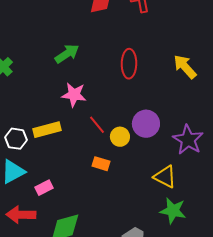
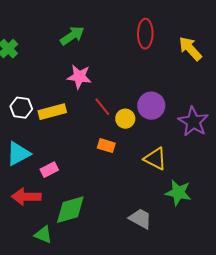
red ellipse: (129, 64) -> (145, 34), moved
white hexagon: (16, 139) -> (21, 108), moved
yellow triangle: (165, 177) -> (155, 159), moved

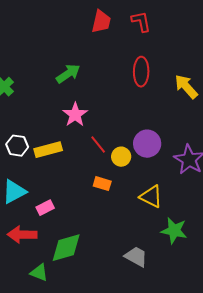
pink star: (79, 77) -> (75, 115), turned 30

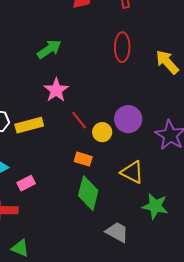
green diamond: (66, 248) -> (88, 193), moved, turned -60

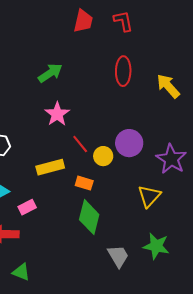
yellow rectangle: (29, 125) -> (50, 167), moved
yellow triangle: (132, 172) -> (149, 196), moved, turned 45
green star: (155, 206) -> (156, 246), moved
gray trapezoid: (117, 232) -> (118, 256), turned 30

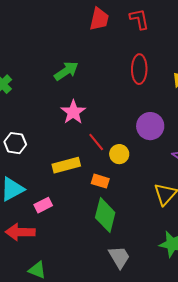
purple circle: (129, 143) -> (150, 126), moved
gray trapezoid: (118, 256) -> (119, 257), moved

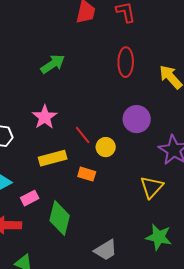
pink star: (73, 112) -> (45, 117), moved
green diamond: (105, 215) -> (60, 218), moved
gray trapezoid: (119, 257) -> (106, 250), turned 90

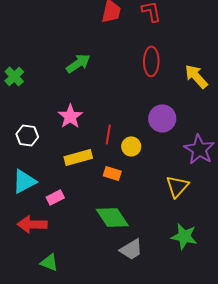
red line: (83, 135) -> (108, 134), turned 48
green diamond: (60, 218) -> (112, 217), moved, turned -48

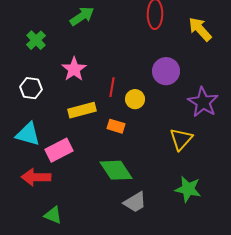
green cross: (14, 76) -> (36, 40), moved
cyan triangle: (24, 181) -> (28, 134), turned 44
pink rectangle: (55, 197) -> (59, 150), size x1.5

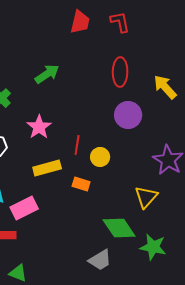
purple circle: (166, 71) -> (128, 115), moved
green diamond: (116, 170) -> (119, 228), moved

